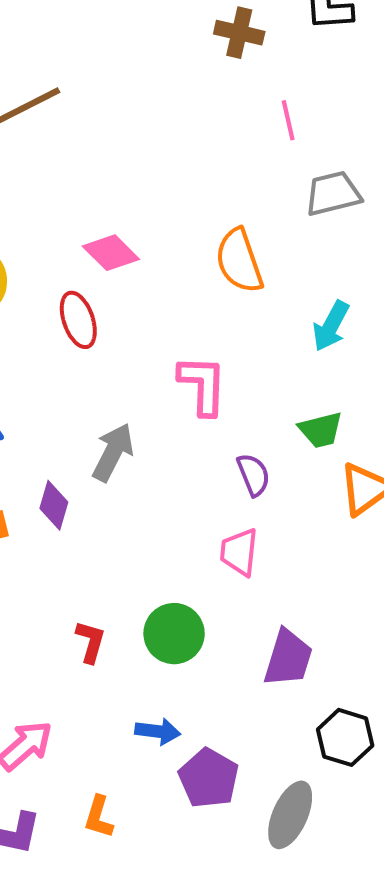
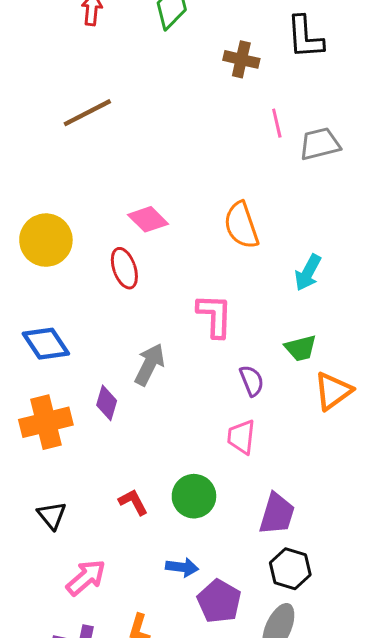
gray trapezoid: (333, 194) -> (320, 144), moved
red L-shape: (91, 642) -> (133, 502), turned -44
black hexagon: (345, 737) -> (290, 569), moved

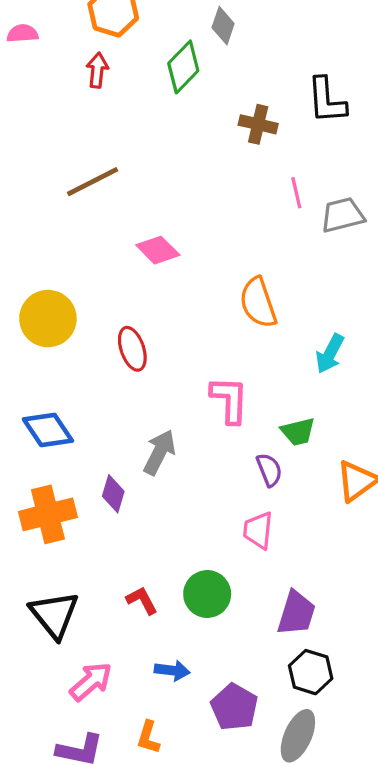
pink diamond: (148, 219) -> (158, 250), moved
green trapezoid: (301, 348) -> (298, 432), moved
black triangle: (52, 515) -> (54, 615), size x1.6
blue arrow: (182, 567) -> (172, 670), moved

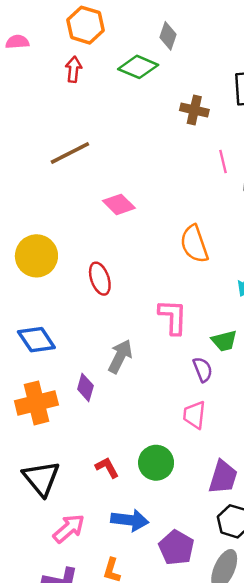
green diamond: (183, 67) -> (138, 67), turned 69
blue arrow: (172, 670) -> (130, 520), size x1.4

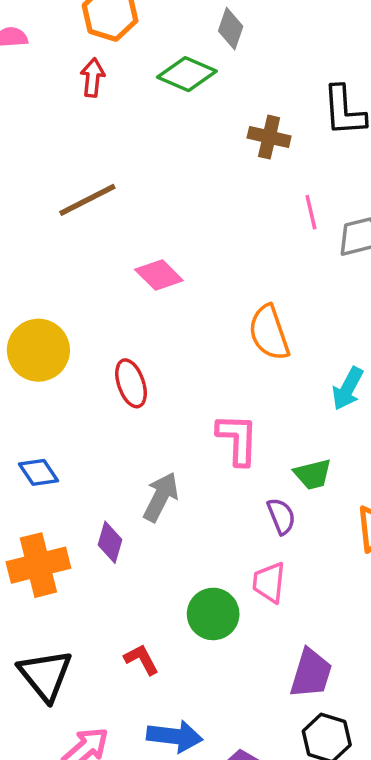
blue diamond: (36, 340) -> (38, 472), size x0.7
green circle: (156, 463) -> (213, 614), moved

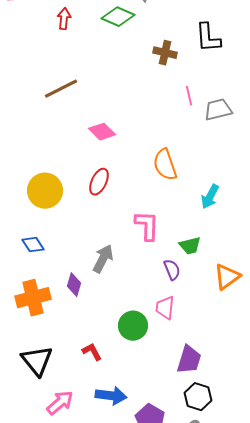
yellow circle: (38, 350) -> (45, 191), moved
red ellipse: (131, 383) -> (99, 182), moved, turned 44

